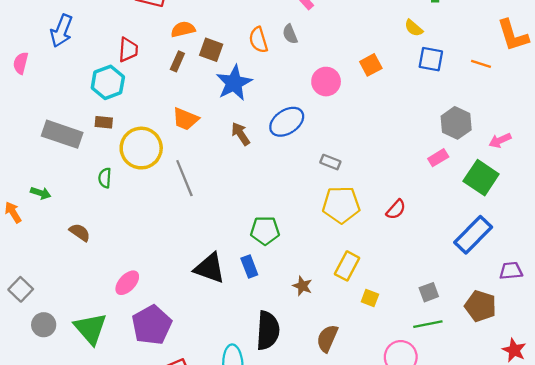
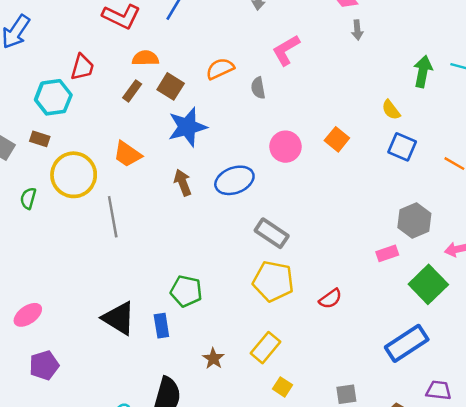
orange semicircle: (258, 40) -> (220, 69), moved, turned 70
orange square: (371, 65) -> (337, 139), turned -35
gray rectangle: (330, 162) -> (272, 233), size x1.5
purple pentagon: (152, 325) -> (44, 365), size x0.7

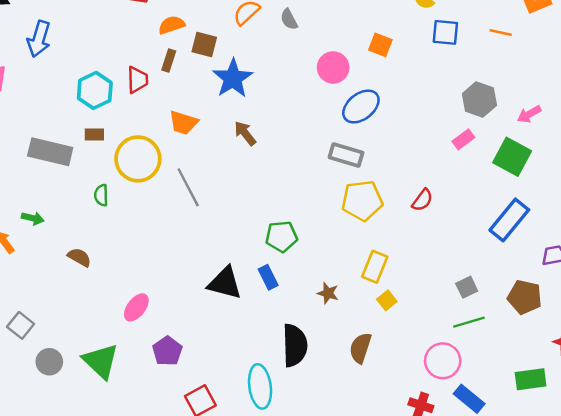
red trapezoid: (82, 67) -> (137, 80), moved
blue ellipse: (234, 180) -> (361, 107), moved
yellow square: (282, 387) -> (387, 300), moved, turned 36

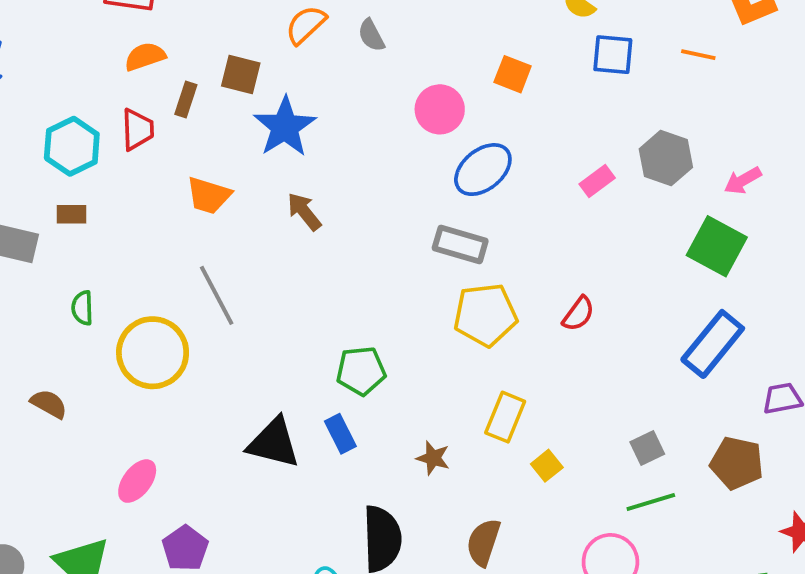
orange semicircle: (172, 25) -> (145, 57), moved
pink rectangle: (463, 139) -> (597, 181), moved
yellow circle: (138, 159) -> (153, 353), moved
yellow square: (387, 300) -> (547, 466), moved

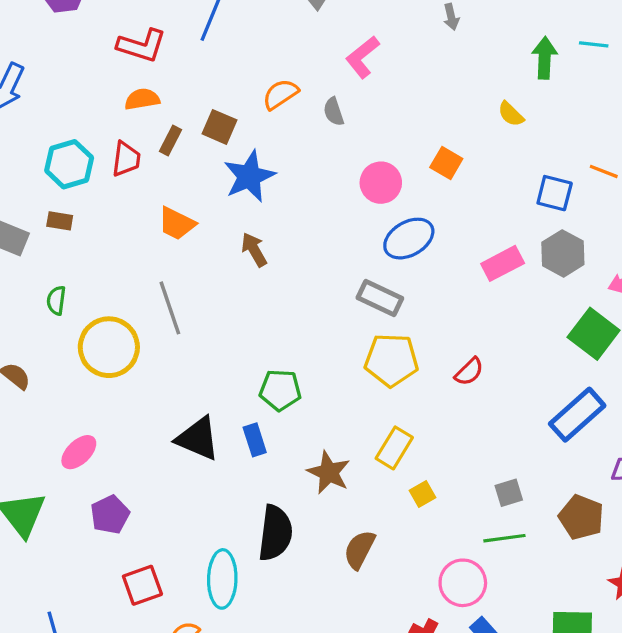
blue square: (613, 55) -> (555, 193), moved
pink rectangle: (597, 181) -> (503, 263), size x1.4
brown star: (433, 458) -> (329, 472), size x1.5

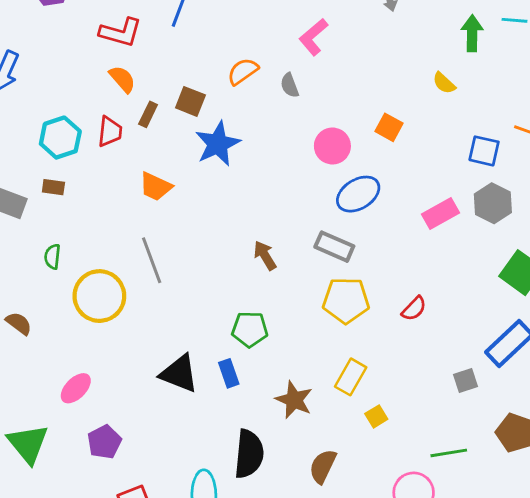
orange semicircle: (142, 99) -> (122, 79), turned 60
brown arrow: (254, 250) -> (265, 255), moved
gray square: (509, 493) -> (465, 381), moved

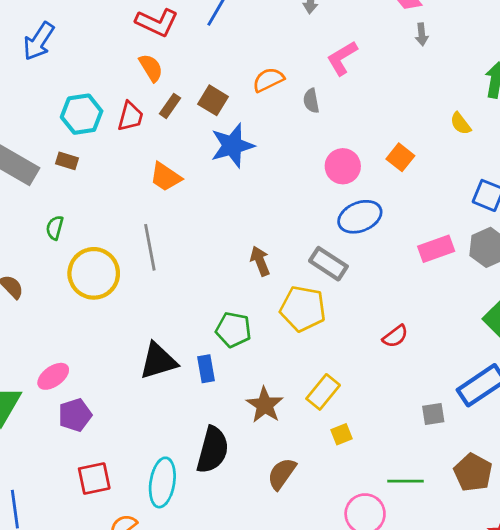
yellow pentagon: (346, 300) -> (303, 309), moved
black triangle: (179, 374) -> (158, 361), turned -48
pink ellipse: (76, 388) -> (53, 376), moved

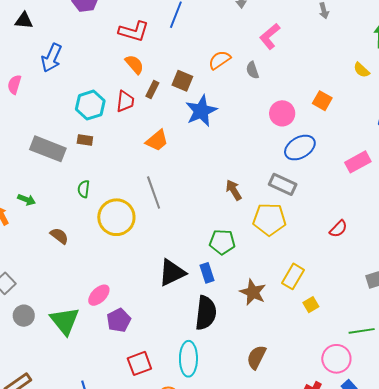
orange trapezoid: (166, 177) -> (157, 141), turned -65
black semicircle: (213, 450) -> (206, 313), moved
brown semicircle: (282, 474) -> (256, 357), moved

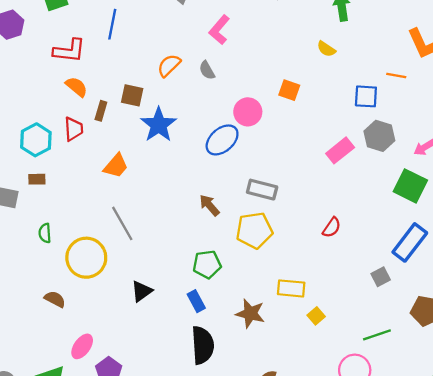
blue ellipse: (300, 148) -> (222, 140), moved
brown semicircle: (59, 236) -> (55, 299), moved
black triangle: (172, 273) -> (142, 291), moved, size x0.7
yellow rectangle: (293, 276) -> (291, 288), turned 75

